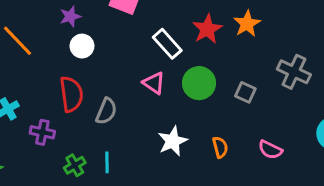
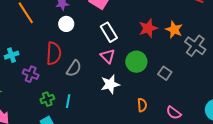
orange star: (247, 24) -> (174, 30), turned -30
white rectangle: (167, 44) -> (109, 32), moved
gray cross: (294, 72) -> (195, 46), moved
white star: (173, 141) -> (110, 84), moved

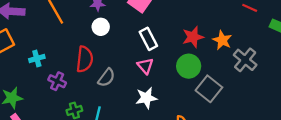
green circle: (136, 62) -> (189, 66), moved
gray square: (165, 73) -> (209, 89), size x1.6

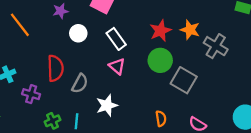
white circle: (101, 27) -> (78, 33), moved
white star: (146, 98) -> (107, 105), moved

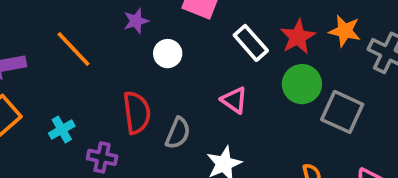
white rectangle: (116, 39) -> (251, 43), moved

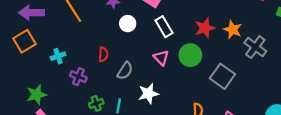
white rectangle: (251, 43) -> (164, 27), moved
green circle: (302, 84) -> (190, 55), moved
red semicircle: (137, 113) -> (103, 54), size x0.6

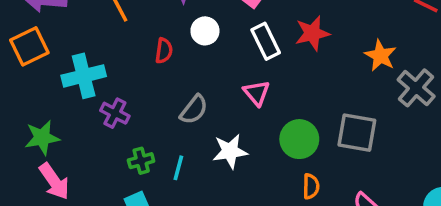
red star: (205, 28) -> (312, 33), moved
red semicircle: (103, 54) -> (164, 51), moved
green circle: (190, 55) -> (299, 139), moved
cyan cross: (58, 56) -> (84, 76), size x1.6
gray square: (222, 76) -> (357, 133), turned -30

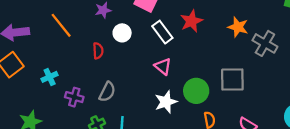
cyan cross: (84, 76) -> (50, 77), size x0.6
gray semicircle: (194, 110) -> (107, 92), moved
white star: (230, 151) -> (166, 102), moved

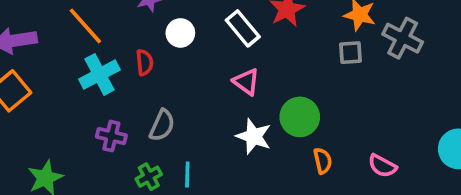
cyan cross: (50, 77) -> (100, 74), moved, size x1.5
gray square: (232, 80) -> (351, 53), moved, size x0.6
white star: (166, 102) -> (254, 136), turned -30

